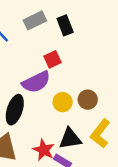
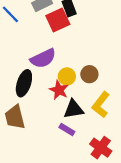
red square: (53, 59) -> (58, 20), moved, size x1.5
red star: (44, 150) -> (59, 90), moved

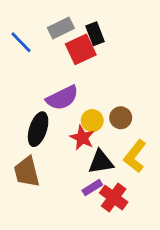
purple rectangle: (67, 130) -> (92, 188), turned -63
red cross: (101, 148) -> (114, 198), moved

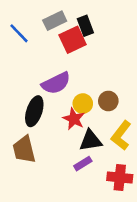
red cross: (114, 198) -> (120, 178), moved, turned -30

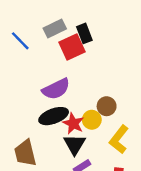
yellow circle: (83, 104) -> (92, 120), moved
black ellipse: (34, 111) -> (54, 116), moved, turned 52
black triangle: (90, 141) -> (75, 144), moved, turned -50

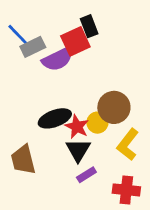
gray rectangle: (55, 29) -> (33, 47), moved
purple semicircle: (56, 89) -> (58, 59), moved
brown circle: (107, 106) -> (114, 107), size x1.5

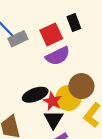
black rectangle: (89, 26) -> (74, 23), moved
purple semicircle: (58, 59) -> (58, 56), moved
yellow circle: (97, 123) -> (68, 98), size x1.5

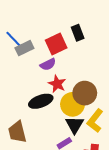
purple semicircle: (58, 56) -> (48, 64), moved, size x0.7
red star: (52, 101) -> (57, 84), moved
black triangle: (53, 119) -> (75, 125), moved

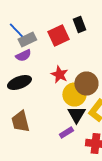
purple semicircle: (48, 64) -> (23, 56), moved
black ellipse: (41, 101) -> (19, 82), moved

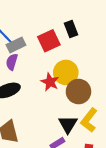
purple semicircle: (23, 56) -> (12, 62), turned 133
yellow circle: (74, 94) -> (66, 72), moved

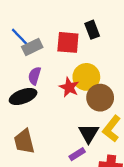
red square: (49, 41) -> (68, 42), turned 30
purple semicircle: (12, 62) -> (35, 76), moved

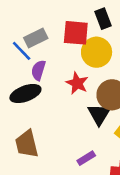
blue line: (20, 37) -> (22, 51), moved
yellow circle: (86, 77) -> (97, 52), moved
black triangle: (89, 133) -> (99, 114), moved

